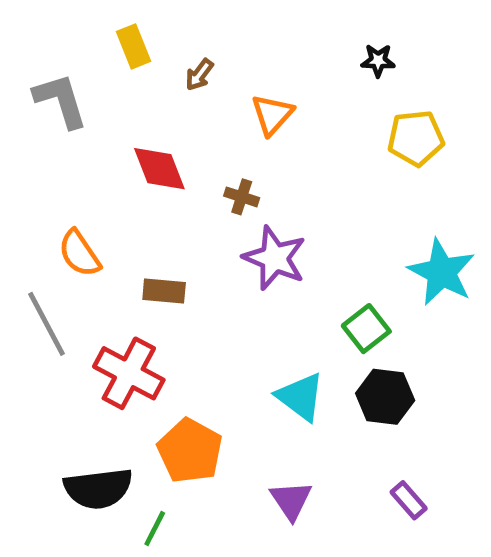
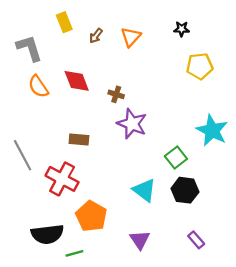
orange triangle: (272, 115) -> (131, 37), moved
orange semicircle: (79, 253) -> (38, 86), moved
green line: (155, 528) -> (74, 253), turned 48

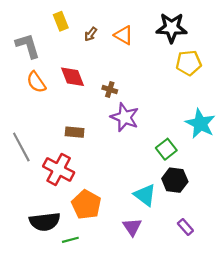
black star: (182, 29) -> (172, 28), size x2.0
orange triangle: (131, 37) -> (124, 35), turned -42
cyan triangle: (144, 190) -> (145, 195), moved

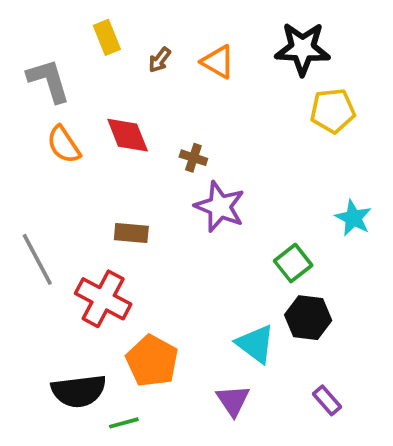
cyan star: (200, 124) -> (353, 218), size x0.7

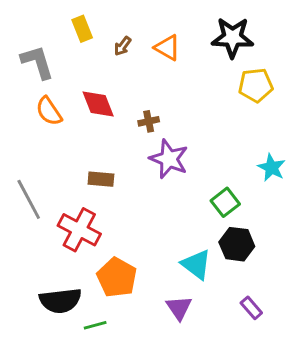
brown cross: (193, 158) -> (149, 121), turned -30

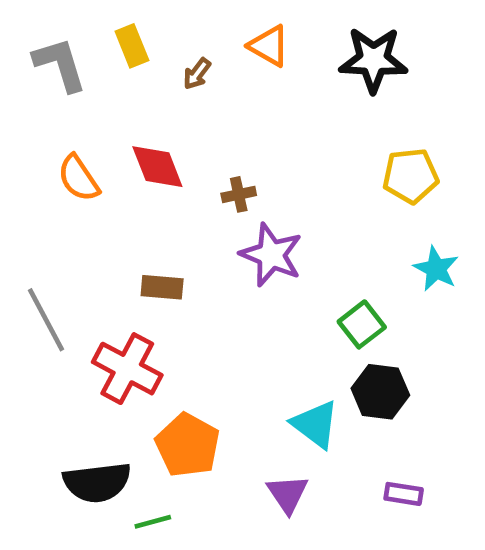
orange triangle: (167, 48) -> (269, 46), moved
gray L-shape: (37, 62) -> (60, 64), moved
yellow pentagon: (256, 85) -> (411, 176), moved
purple rectangle: (251, 308) -> (404, 494), turned -40

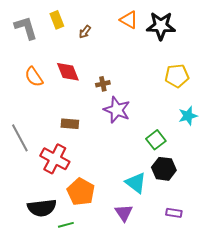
orange triangle: (269, 46) -> (129, 20), moved
cyan star: (436, 269) -> (188, 116), turned 30

